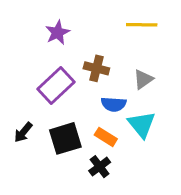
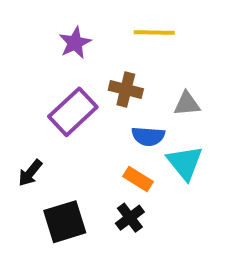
yellow line: (142, 25) -> (154, 33), moved
gray triangle: (143, 79) -> (187, 104), turned 30
black square: (65, 138) -> (65, 222), moved

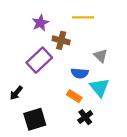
brown cross: (126, 89) -> (61, 40), moved
gray triangle: (187, 104) -> (101, 56), turned 48
black cross: (130, 218) -> (85, 117), moved

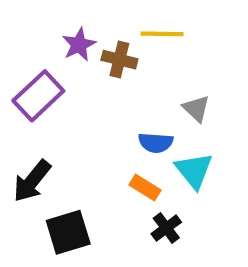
brown cross: (61, 40) -> (119, 60), moved
purple rectangle: (39, 60) -> (38, 96), moved
black arrow: (16, 93) -> (32, 181), size x1.5

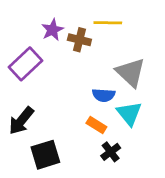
gray triangle: (196, 109) -> (131, 72), size x1.6

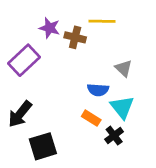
purple star: (52, 30) -> (50, 28), turned -30
gray triangle: (131, 72) -> (123, 68), size x0.6
black cross: (111, 152) -> (114, 136), moved

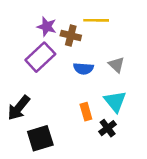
purple rectangle: (24, 60) -> (40, 57), moved
blue semicircle: (98, 90) -> (83, 68), moved
orange rectangle: (91, 118) -> (86, 112), turned 42

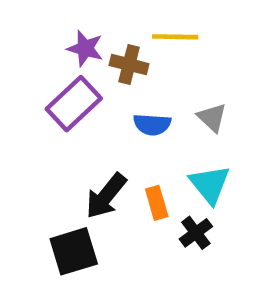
black arrow: (19, 108) -> (106, 196), moved

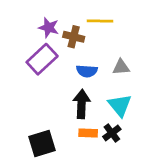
gray triangle: (212, 118) -> (121, 67), turned -48
black arrow: (106, 196) -> (82, 104), moved, turned 144
orange rectangle: (157, 203) -> (88, 133), moved, turned -72

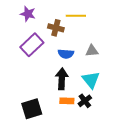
purple star: (49, 28) -> (28, 14), moved

